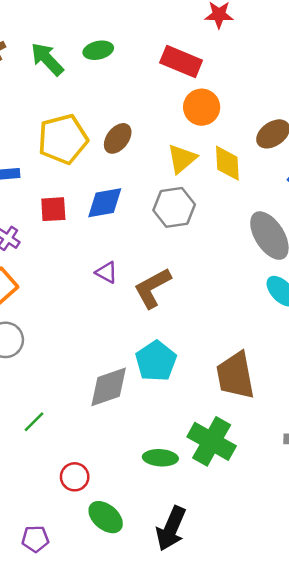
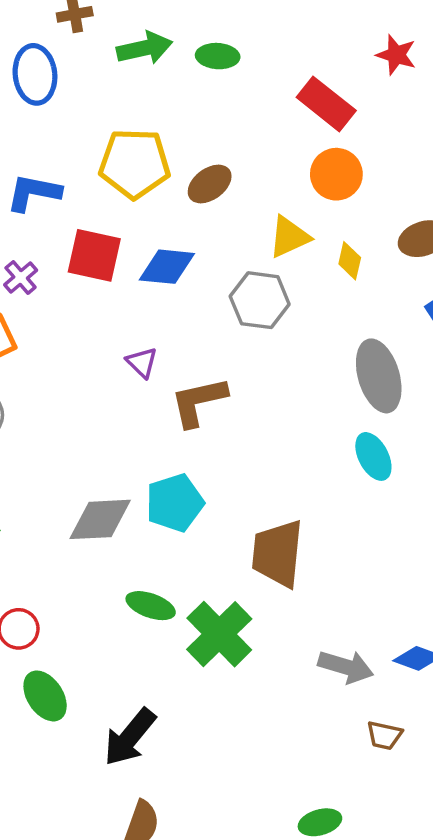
green arrow: (47, 59) -> (144, 48), turned 105
yellow diamond: (227, 163) -> (350, 261), size x0.7
red square: (53, 209) -> (94, 255), size x1.4
green ellipse: (160, 458) -> (151, 606), moved

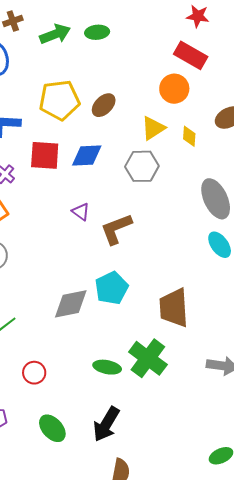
red rectangle: (326, 104) -> (191, 55), moved
green ellipse: (151, 606) -> (107, 367), moved
green ellipse: (45, 696) -> (52, 428), moved

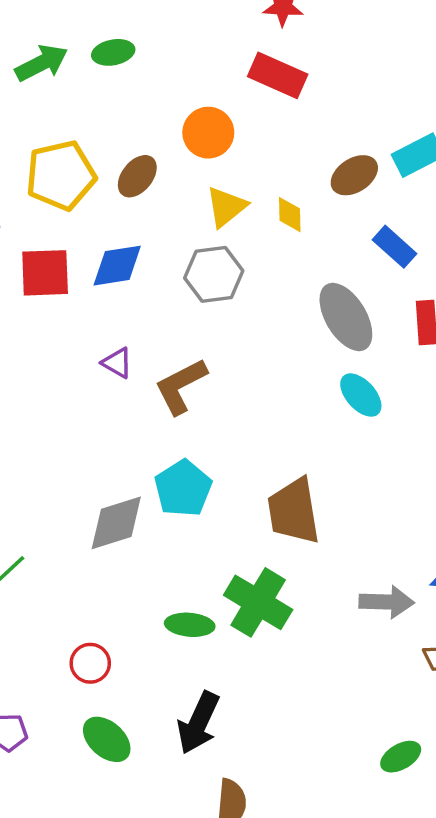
orange circle: (174, 89) -> (208, 133), moved
red circle: (34, 373) -> (90, 663), moved

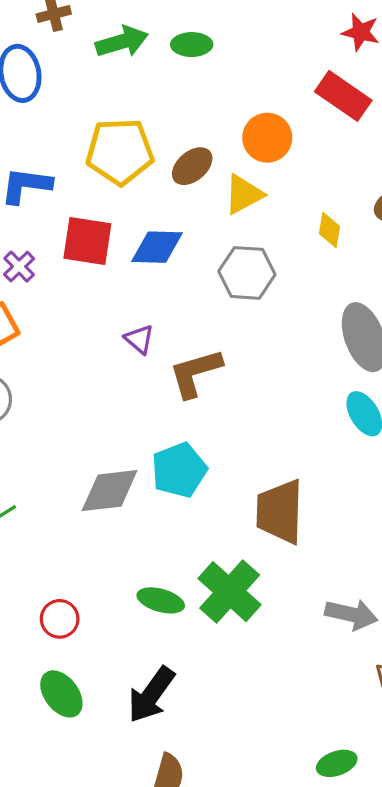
yellow triangle: (226, 207) -> (244, 194), moved

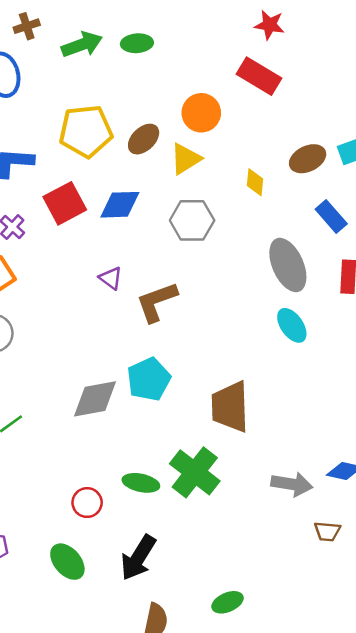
red square: (87, 241) -> (65, 203), turned -33
red circle: (60, 619) -> (87, 503), moved
green ellipse: (337, 763) -> (228, 602), moved

